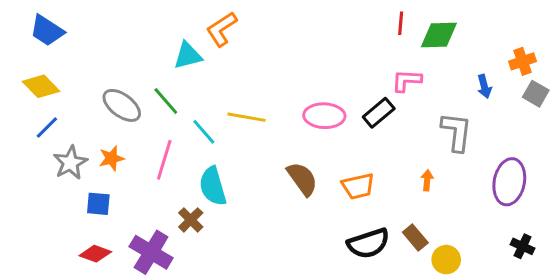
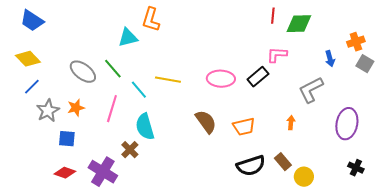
orange L-shape: (222, 29) -> (151, 20), turned -40
gray L-shape: (456, 132) -> (311, 90), turned -124

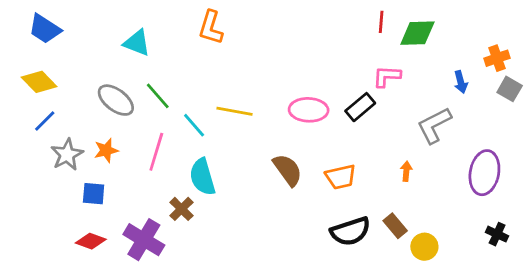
cyan triangle: (128, 38) -> (137, 43), moved, turned 35

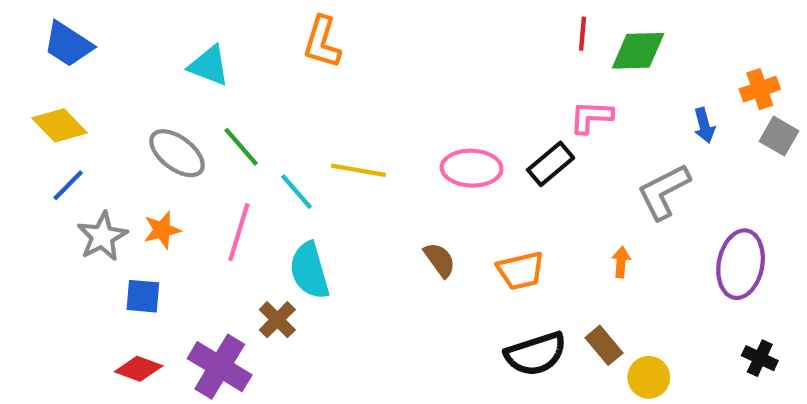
brown semicircle: (288, 170) -> (440, 260), size x0.7

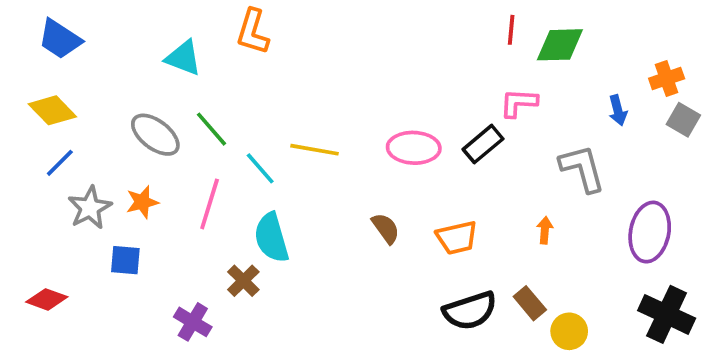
orange L-shape: (322, 42) -> (253, 32), moved
gray L-shape: (664, 192) -> (582, 168), turned 102
black cross: (760, 358) -> (667, 314), size x1.8
purple cross: (220, 367) -> (193, 322), size x0.7
red diamond: (139, 369) -> (47, 299), moved

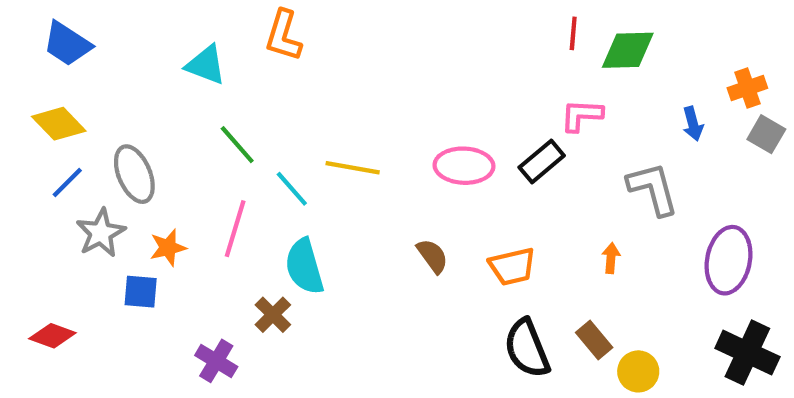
gray ellipse: (155, 135) -> (134, 174), moved, turned 30
orange star: (142, 202) -> (168, 248), moved
black semicircle: (470, 311) -> (527, 348), turned 86

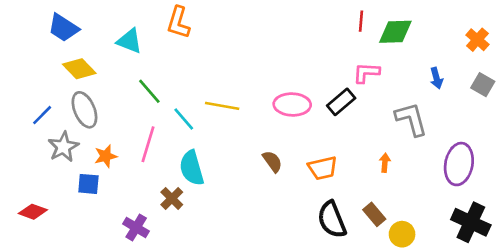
blue trapezoid: (67, 44) -> (63, 28), moved
orange cross: (747, 88) -> (477, 40), moved, turned -30
yellow diamond: (59, 124) -> (79, 69), moved

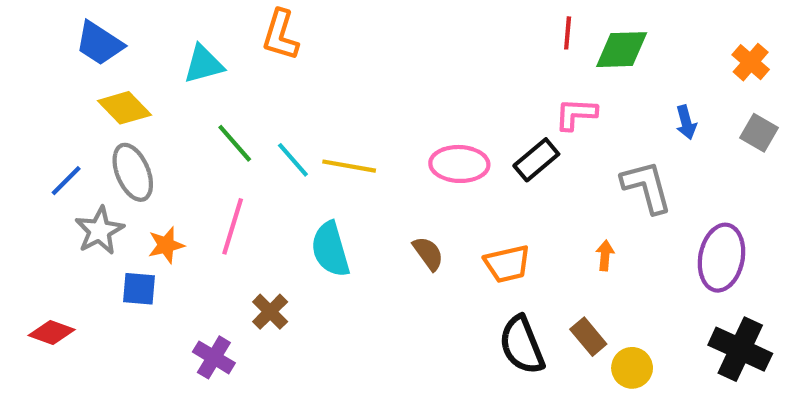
cyan triangle: (129, 41) -> (203, 64), turned -36
cyan line: (184, 119) -> (293, 160), moved
cyan semicircle: (192, 168) -> (330, 249), moved

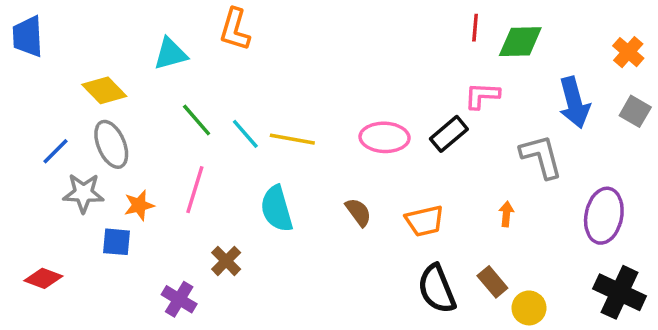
blue trapezoid: (99, 43) -> (28, 36), moved, turned 54
blue arrow: (686, 122) -> (574, 103), size x1.8
gray star: (99, 231) -> (83, 193), turned 30

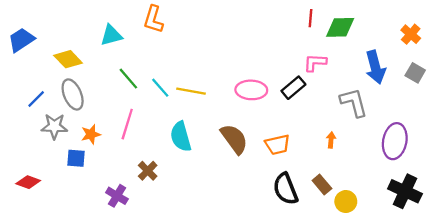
blue trapezoid: (28, 36) -> (21, 40), moved, turned 60
brown semicircle: (358, 212) -> (234, 139), size x1.6

